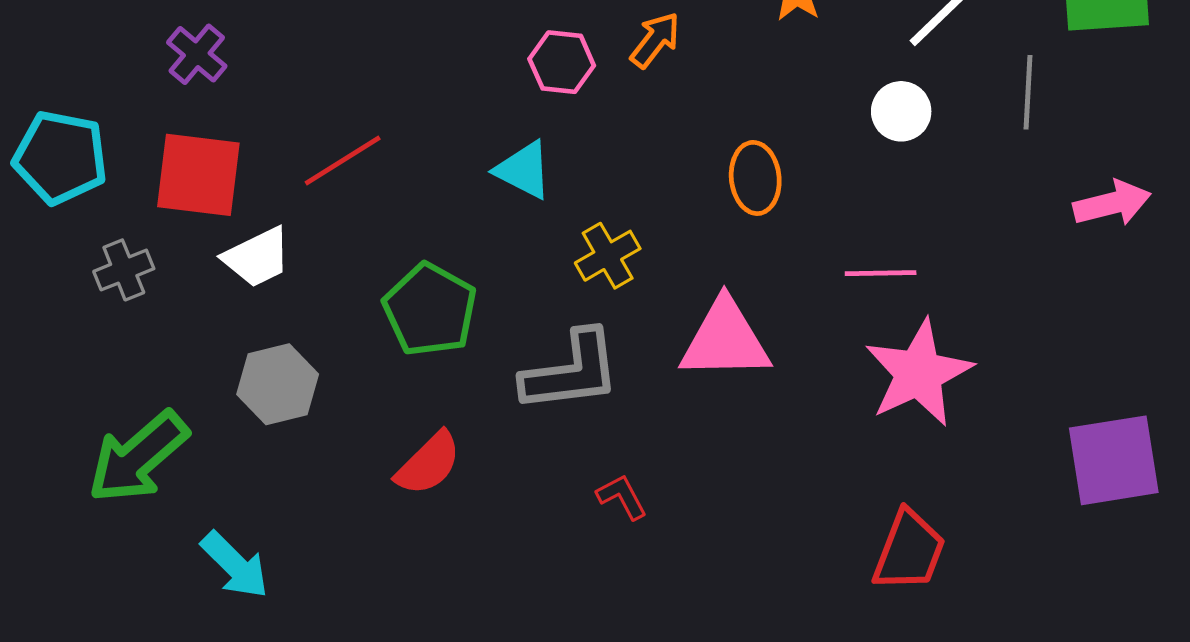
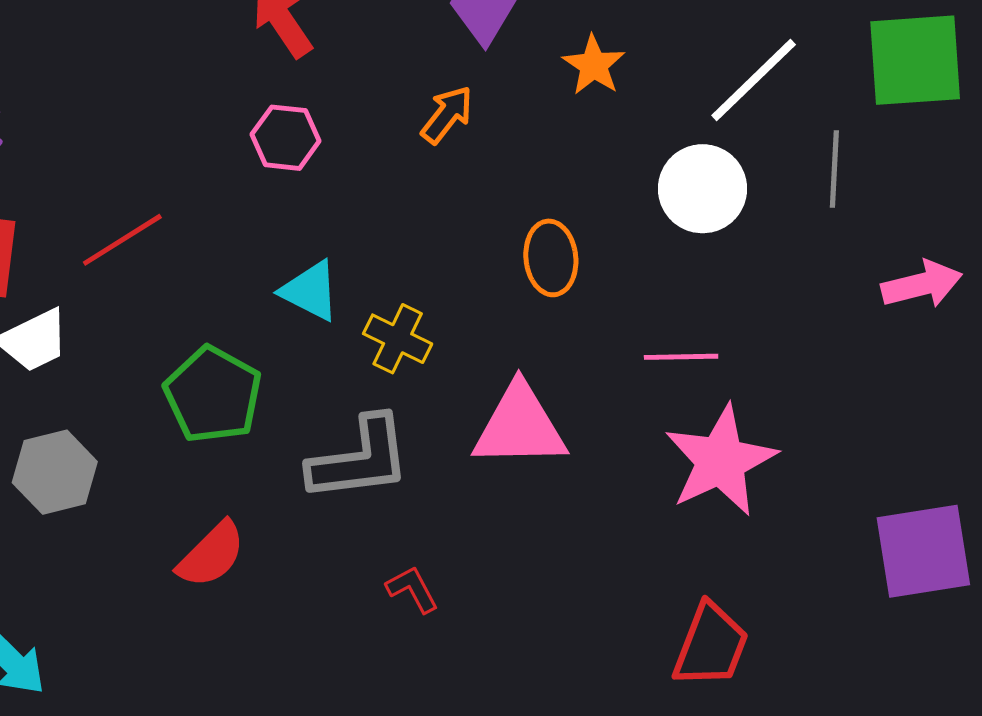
pink hexagon: (562, 62) -> (286, 138), moved
white circle: (901, 111) -> (703, 189), size x1.4
cyan triangle: (524, 170) -> (310, 291), moved
yellow cross: (608, 256) -> (398, 339), turned -34

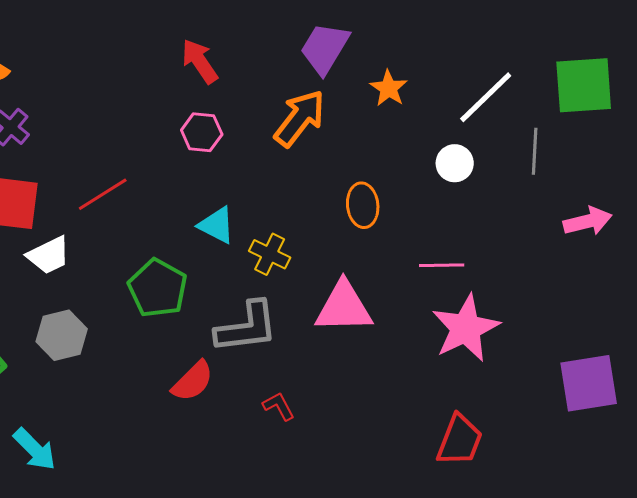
orange arrow: (447, 115) -> (300, 118), size x1.6
white circle: (703, 189) -> (455, 163), size x0.7
red semicircle: (211, 555) -> (193, 381), moved

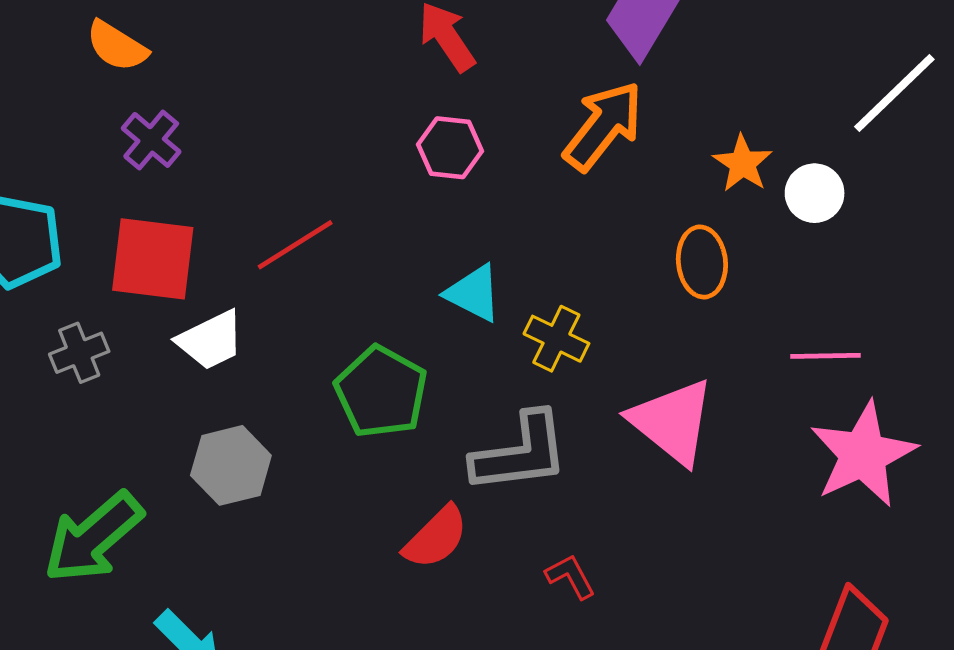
orange star: (389, 88) -> (743, 163), moved
white circle: (455, 163) -> (815, 193), moved
pink triangle: (344, 307) -> (672, 422), turned 40

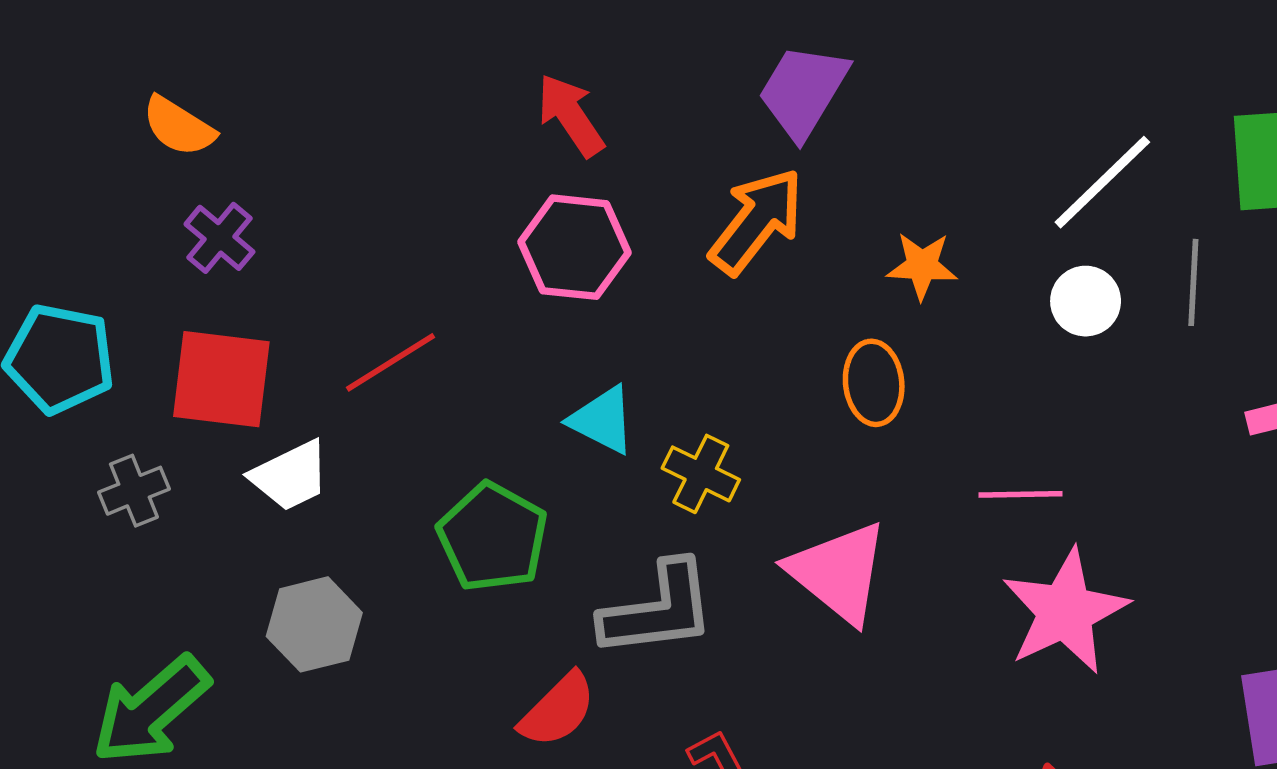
pink hexagon: (450, 148) -> (574, 247), size x1.4
orange star: (743, 163) -> (922, 266), turned -30
white circle: (815, 193) -> (1086, 301), moved

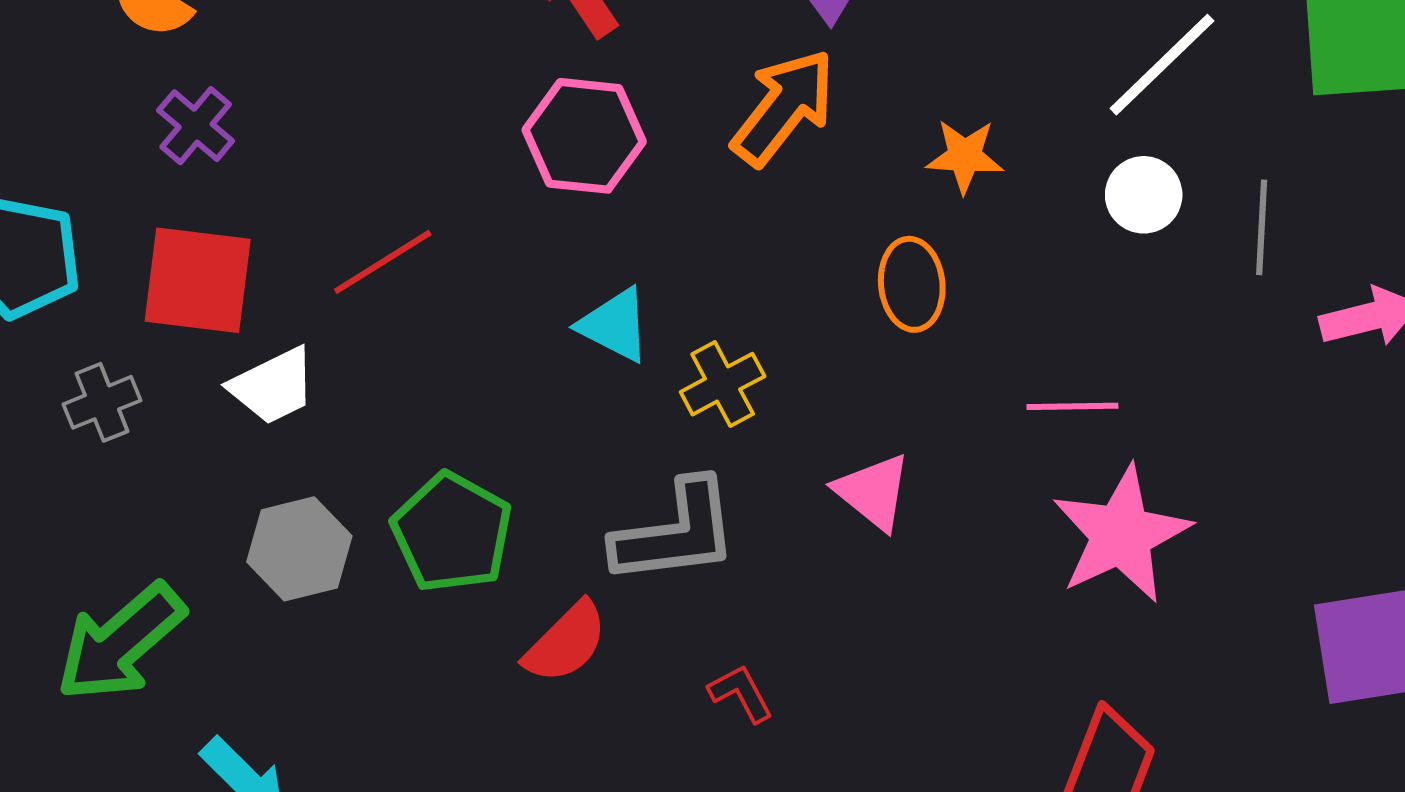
gray line: (1193, 282) -> (1262, 227), moved
yellow cross: (701, 474) -> (723, 384), turned 36
green pentagon: (493, 537) -> (452, 533), moved
pink triangle: (838, 572) -> (873, 492), size x0.7

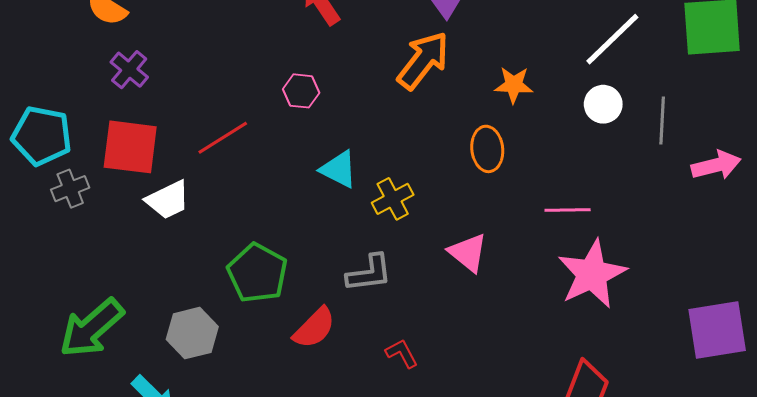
pink hexagon: (584, 136) -> (301, 91), moved, size x0.6
gray cross: (102, 402) -> (70, 189), moved
gray L-shape: (676, 533) -> (369, 273), size x0.7
gray hexagon: (299, 549) -> (192, 333), moved

